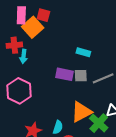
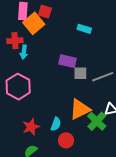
cyan rectangle: (83, 52) -> (84, 29), moved
purple rectangle: (65, 74) -> (67, 61), moved

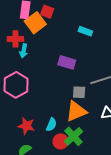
gray square: (80, 73) -> (79, 92), moved
green cross: (97, 121) -> (73, 136), moved
red star: (31, 127) -> (26, 126), turned 30

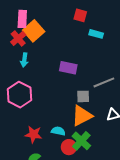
red square: (47, 12) -> (80, 15), moved
cyan rectangle: (85, 31) -> (96, 34), moved
red cross: (15, 39) -> (18, 38), moved, turned -35
cyan semicircle: (51, 125) -> (58, 131), turned -96

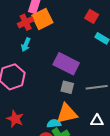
purple rectangle: (68, 68) -> (66, 64), size x1.4
gray square: (83, 96) -> (67, 87), moved
cyan semicircle: (58, 131) -> (54, 123), moved, turned -32

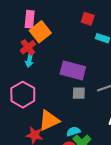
red cross: (26, 22) -> (28, 47), moved
orange triangle: (67, 114) -> (49, 120), moved

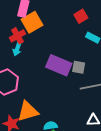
red square: (88, 19) -> (81, 16), turned 32
gray square: (79, 93) -> (79, 67), moved

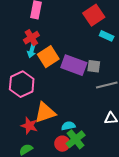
red square: (81, 16) -> (94, 15), size x1.5
orange square: (32, 22) -> (48, 57), moved

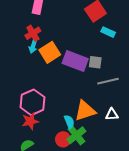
pink hexagon: (22, 84) -> (32, 102), moved
orange triangle: (45, 113) -> (85, 111), moved
red star: (29, 126) -> (30, 121), turned -30
cyan semicircle: (68, 126) -> (69, 122), turned 80

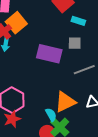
orange square: (50, 52) -> (16, 23), moved
gray square: (95, 62) -> (75, 43), moved

